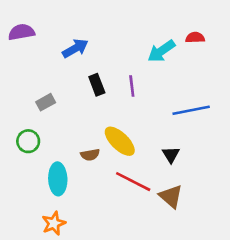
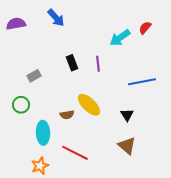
red semicircle: (195, 38) -> (145, 28), turned -48
blue arrow: (75, 48) -> (56, 18), moved, turned 78
red line: (133, 182) -> (75, 153), moved

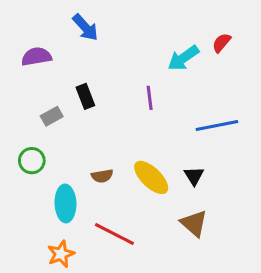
purple semicircle: (16, 24) -> (36, 57), moved
black rectangle: (72, 63) -> (85, 96), moved
yellow ellipse: (89, 105) -> (151, 177), moved

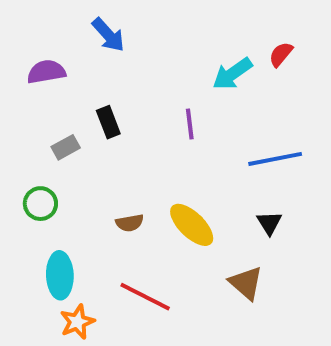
black triangle: (194, 176) -> (269, 223), moved
cyan ellipse: (65, 203) -> (60, 275), moved

